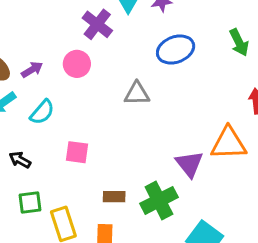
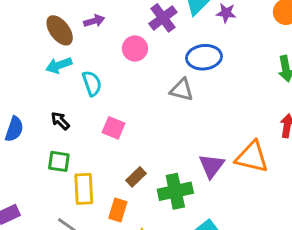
blue ellipse: (176, 49) -> (204, 57), moved
purple arrow: (32, 70) -> (94, 21), moved
cyan semicircle: (42, 112) -> (92, 83), turned -75
brown rectangle: (114, 197) -> (136, 177), turned -60

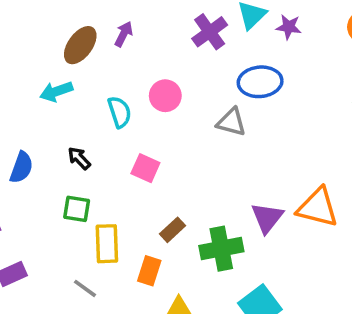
purple arrow: (94, 21) -> (124, 34), turned -48
brown ellipse: (60, 30) -> (80, 45), turned 72
pink circle: (135, 48) -> (165, 96), moved
cyan arrow: (59, 65) -> (56, 91), moved

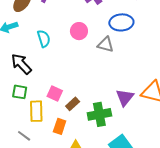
pink circle: (165, 96) -> (79, 31), moved
black arrow: (79, 158) -> (21, 64), size x1.6
pink square: (145, 168) -> (55, 93), moved

